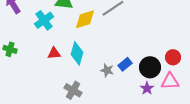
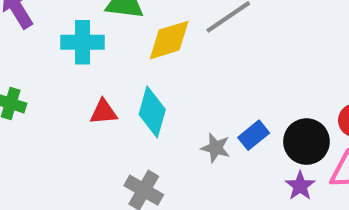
cyan cross: (44, 20) -> (82, 42), turned 36

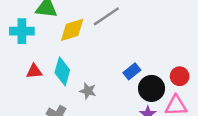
blue rectangle: (254, 135) -> (132, 71), moved
gray star: (216, 148) -> (88, 91), moved

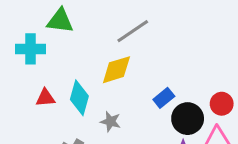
yellow diamond: (72, 30) -> (116, 70), moved

